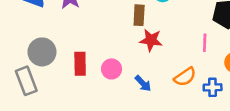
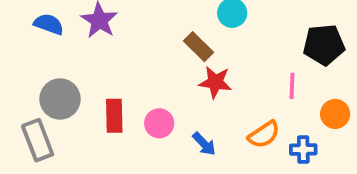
brown rectangle: (139, 15) -> (198, 47), turned -48

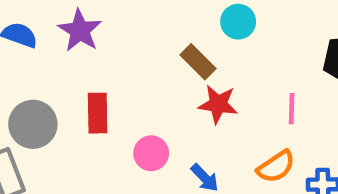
pink line: (292, 86) -> (292, 109), moved
red rectangle: (114, 116) -> (98, 113), moved

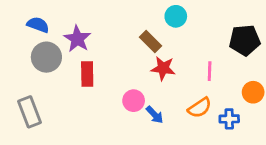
purple star: (80, 31) -> (77, 39), moved
gray circle: (33, 124) -> (46, 57), moved
pink circle: (151, 153) -> (134, 101), moved

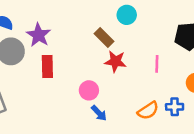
orange semicircle: (200, 108) -> (148, 111), moved
blue arrow: (155, 115) -> (99, 113), moved

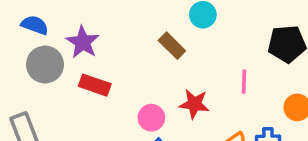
red star: (115, 61) -> (194, 104), moved
red rectangle: (47, 66) -> (95, 85), turned -70

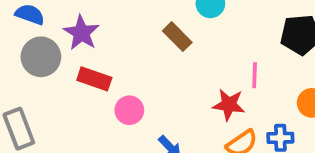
red star: (194, 104) -> (229, 105), moved
pink circle: (151, 118) -> (129, 110), moved

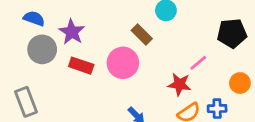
pink line: (255, 75) -> (198, 63), turned 48
pink circle: (129, 110) -> (123, 63), moved, size x1.5

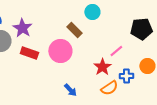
red star: (179, 84) -> (102, 67), turned 30
blue cross: (217, 109) -> (126, 76), moved

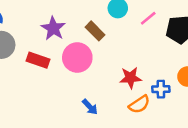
purple star: (22, 28) -> (53, 28), moved
pink line: (116, 51) -> (148, 18), moved
red star: (102, 67) -> (130, 78), turned 30

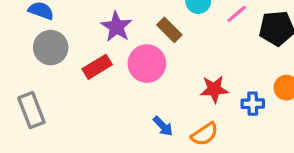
red rectangle: (38, 60) -> (97, 67), turned -50
orange semicircle: (139, 104) -> (205, 134), moved

